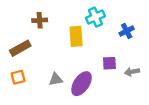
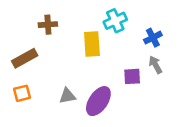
gray arrow: (132, 72) -> (155, 65), moved, turned 72

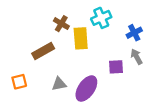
brown cross: (48, 25) -> (61, 24), moved, turned 35
brown rectangle: (25, 58) -> (43, 51), moved

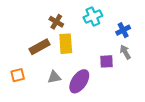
yellow rectangle: (81, 38) -> (66, 44), moved

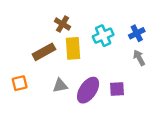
cyan cross: (93, 17) -> (103, 36), moved
purple square: (106, 61) -> (117, 89), moved

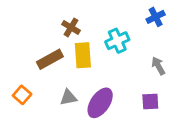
blue cross: (137, 33) -> (156, 17), moved
orange square: (20, 83) -> (22, 95), turned -35
purple square: (117, 89) -> (150, 102), moved

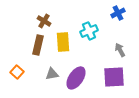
brown cross: (71, 27) -> (44, 21), moved
brown rectangle: (50, 59) -> (38, 45), turned -48
purple square: (150, 102) -> (114, 77), size x1.6

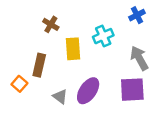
brown rectangle: (38, 45) -> (39, 65), moved
gray arrow: (120, 50) -> (139, 58), size x1.5
gray triangle: (52, 74) -> (60, 97), moved, turned 48

